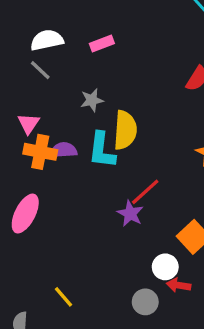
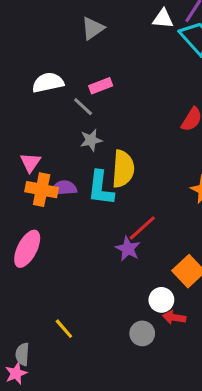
gray line: (40, 70) -> (83, 107), moved

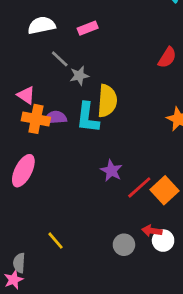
gray line: (83, 107) -> (60, 59), moved
pink triangle: (30, 162) -> (26, 95), turned -30
red line: (142, 228) -> (139, 187), moved
white circle: (161, 300) -> (163, 241), moved

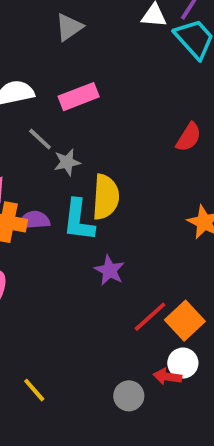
pink rectangle: (88, 28) -> (79, 97), size x1.4
purple star: (111, 171) -> (110, 270), moved
white circle: (163, 241) -> (183, 363), moved

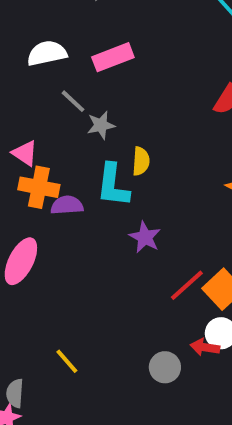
yellow semicircle: (106, 197) -> (141, 161), size x0.6
purple semicircle: (34, 220) -> (67, 205), moved

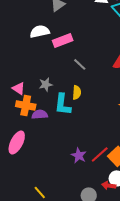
white semicircle: (47, 53) -> (40, 31), moved
gray line: (73, 101) -> (80, 64), moved
gray star: (101, 125) -> (46, 84), moved
purple star: (145, 237) -> (79, 155), moved

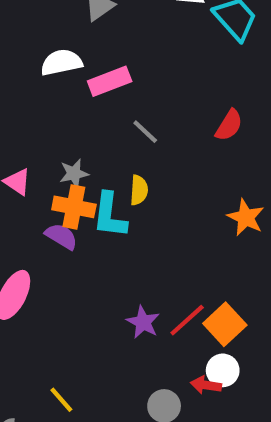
orange cross: (26, 105) -> (74, 207), moved
purple semicircle: (40, 114) -> (61, 236), turned 35

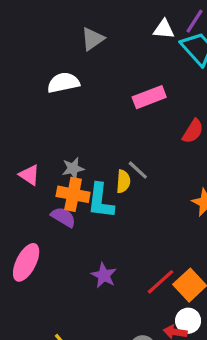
pink rectangle: (110, 81) -> (149, 97), moved
gray line: (145, 132) -> (138, 170), moved
purple star: (143, 322) -> (104, 275), moved

